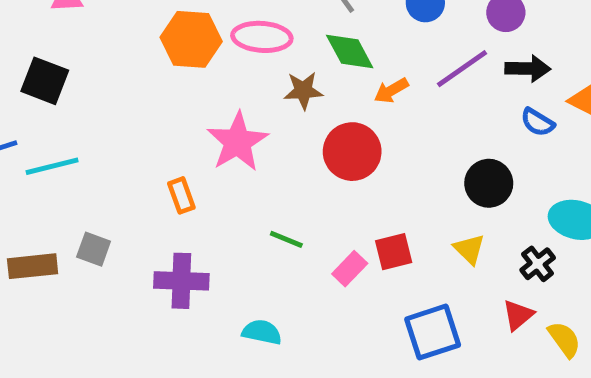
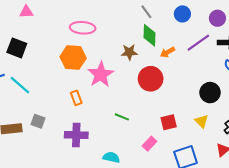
pink ellipse: (262, 37) -> (83, 28), moved
orange hexagon: (191, 39) -> (73, 58), moved
green diamond: (350, 52) -> (149, 35), turned 30
cyan line: (52, 166) -> (20, 85), turned 55
pink rectangle: (350, 269) -> (149, 144), moved

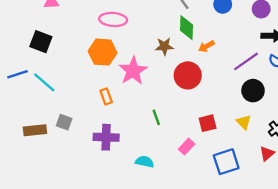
purple line: (198, 43) -> (246, 61), moved
green line: (122, 117) -> (156, 117), turned 48

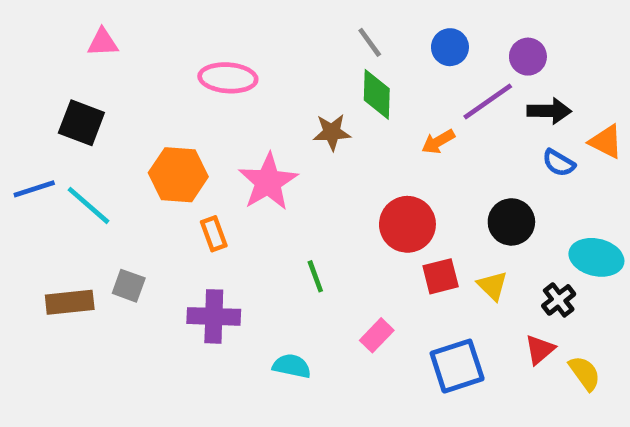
orange arrow: (206, 46) -> (438, 142), moved
orange hexagon: (103, 52) -> (178, 175), moved
purple line: (246, 61) -> (488, 101), moved
red circle: (188, 75) -> (407, 224), moved
red square: (208, 123) -> (441, 276), moved

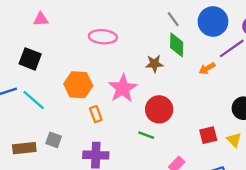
blue circle: (450, 47) -> (213, 21), size x1.6
red circle: (407, 224) -> (159, 109), moved
green line: (315, 276) -> (146, 135), turned -49

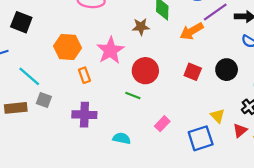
orange arrow: (207, 68) -> (192, 31), size x1.5
cyan line: (34, 100) -> (29, 76), moved
red square: (208, 135) -> (193, 72), moved, turned 36
yellow triangle: (234, 140) -> (218, 116), moved

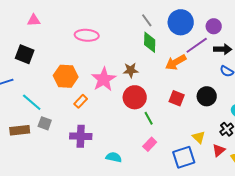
brown star: (141, 27) -> (131, 70), moved
orange rectangle: (84, 75) -> (81, 101), turned 64
green line: (133, 96) -> (149, 118), moved, turned 40

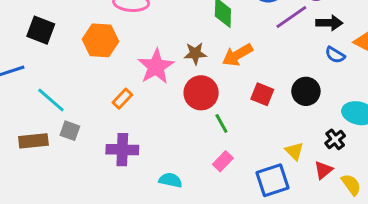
orange arrow: (176, 62) -> (237, 55), moved
orange hexagon: (66, 76) -> (100, 40), moved

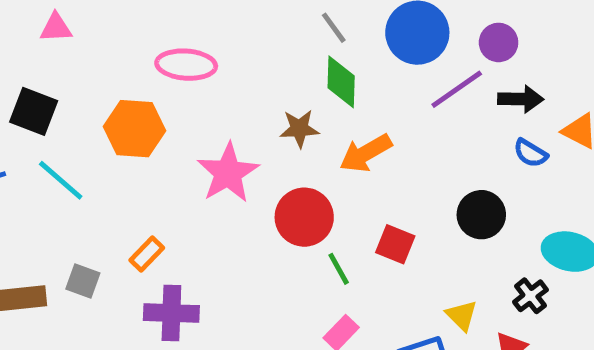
brown star: (195, 53) -> (299, 129), moved
red square: (262, 94) -> (395, 244), moved
orange rectangle: (122, 99) -> (147, 254), moved
cyan line: (51, 100) -> (61, 180), moved

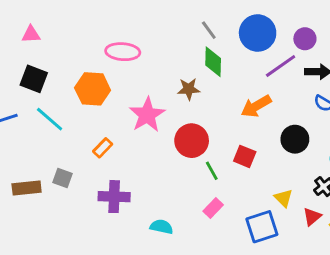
pink triangle: (56, 28) -> (31, 34), moved
orange arrow: (366, 153) -> (256, 106), moved
orange rectangle: (147, 254) -> (103, 148), moved

